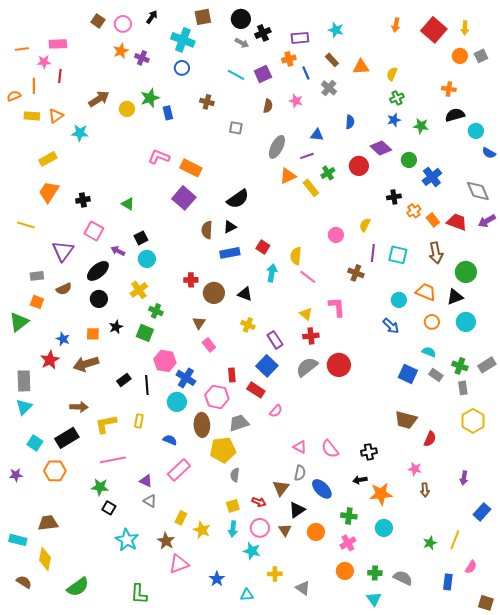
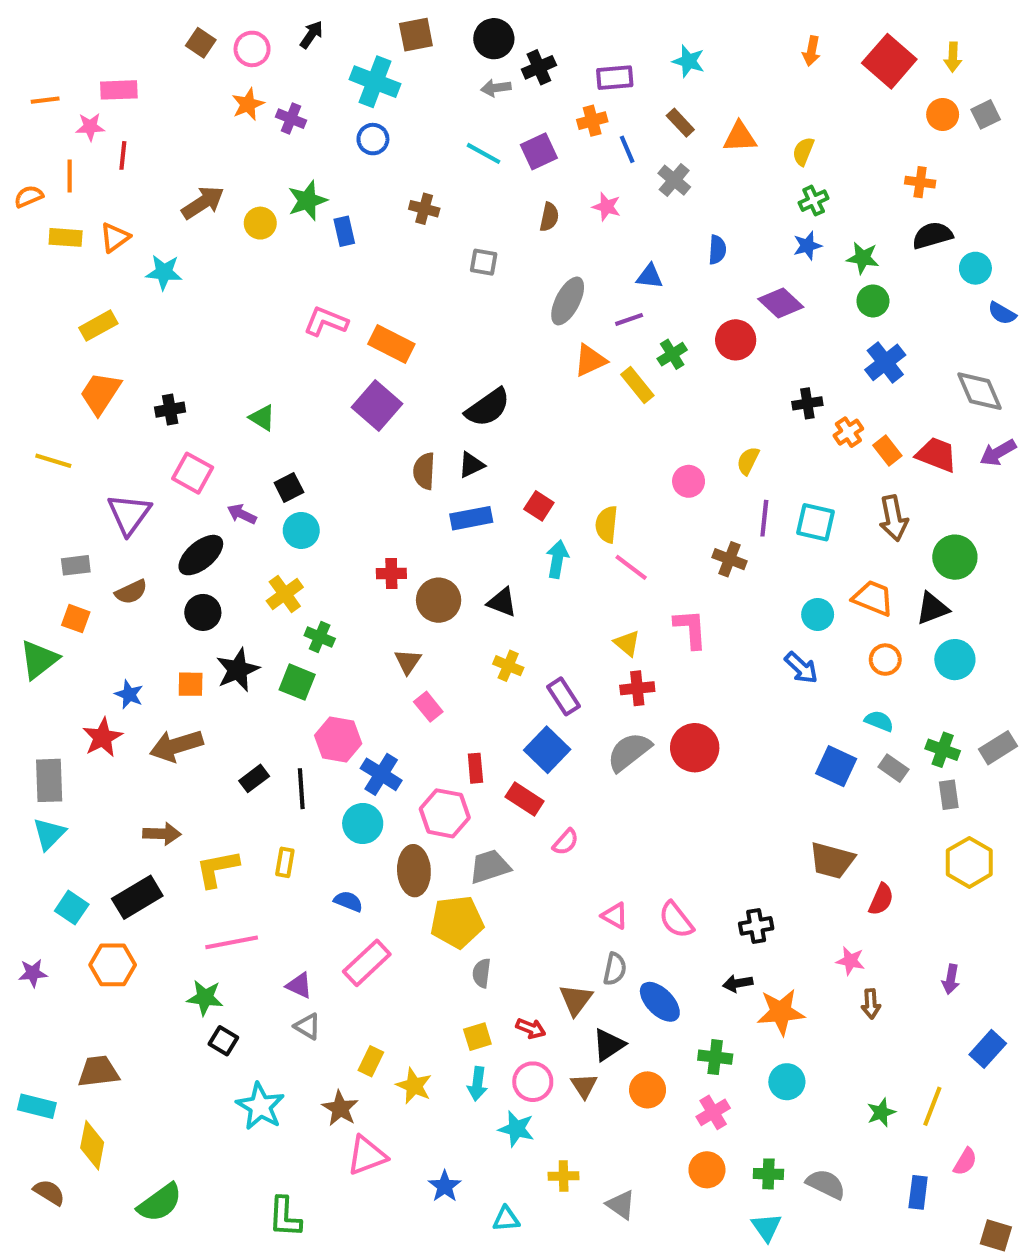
gray arrow: (242, 43) -> (496, 88), turned 144
green circle: (409, 160) -> (873, 301), moved
black star: (116, 327) -> (238, 670), size x1.5

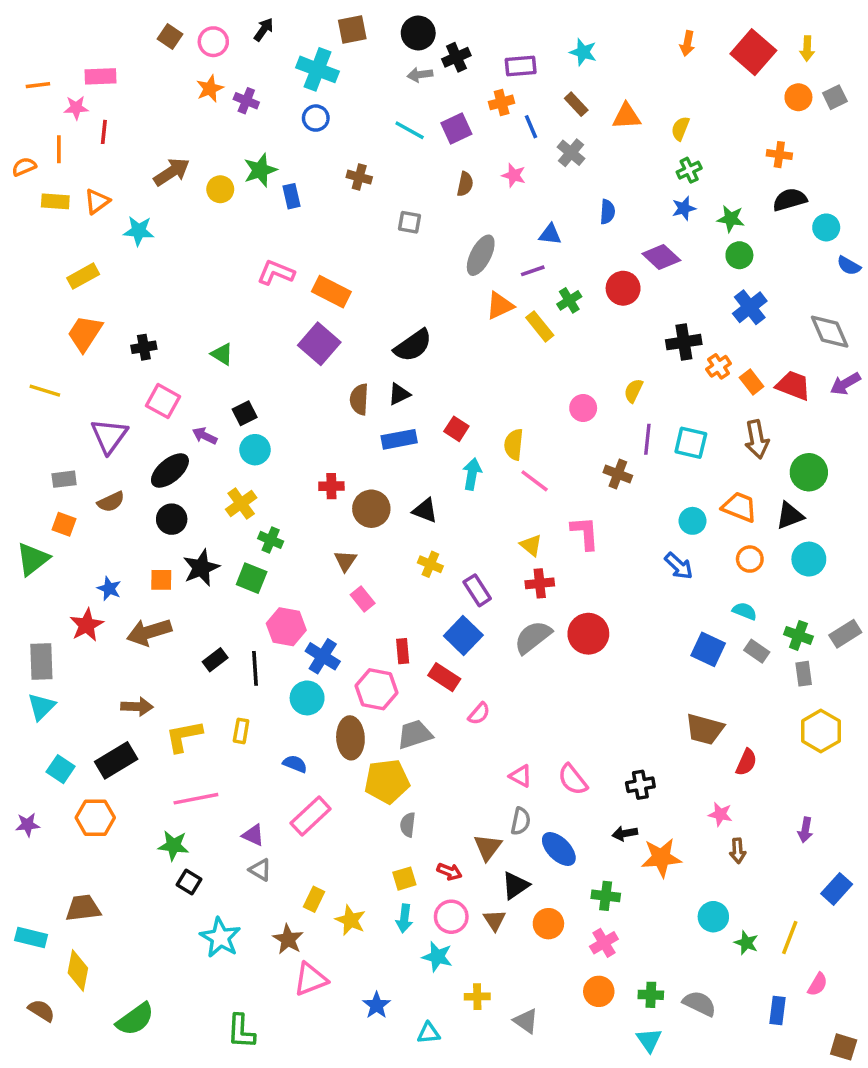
black cross: (807, 403) -> (684, 342), size x1.4
cyan circle: (787, 1082) -> (713, 917), moved
green star: (881, 1112) -> (746, 943), turned -30

